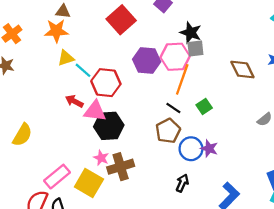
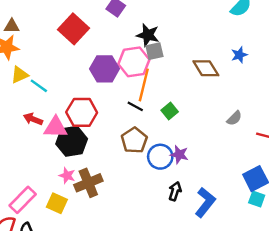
red hexagon: (106, 83) -> (82, 112), moved
black line: (173, 108) -> (135, 106), moved
yellow square: (89, 183) -> (57, 203), size x0.7
black arrow: (182, 183) -> (175, 191), moved

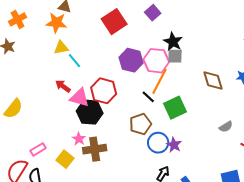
green square: (170, 111) -> (175, 108), size x1.6
pink rectangle: (23, 200) -> (38, 149), size x0.7

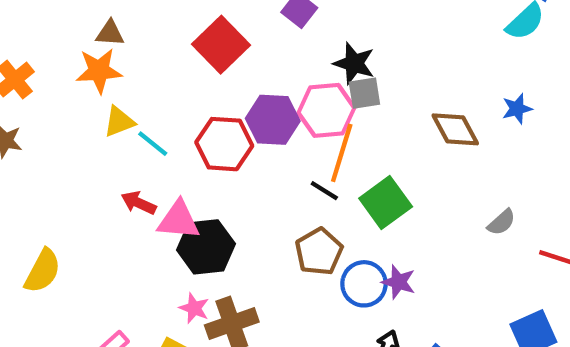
red hexagon: (104, 91) -> (224, 144), moved

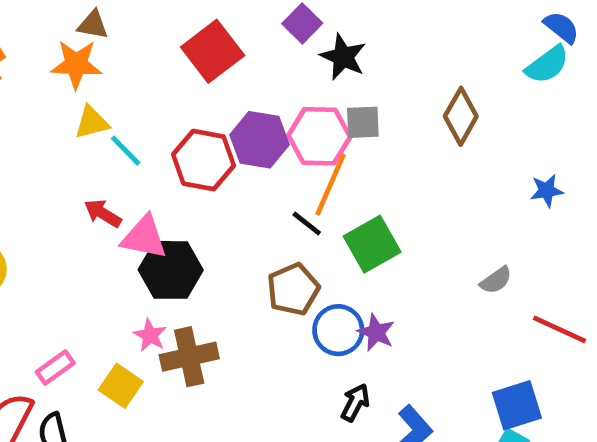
black star: (354, 63) -> (343, 57), moved
blue star: (517, 109) -> (547, 191), moved
brown diamond: (455, 129) -> (461, 116), moved, turned 51

